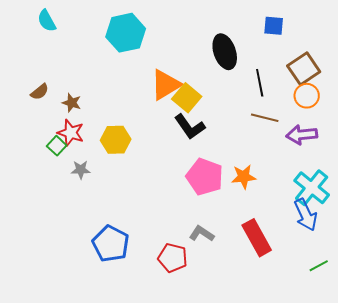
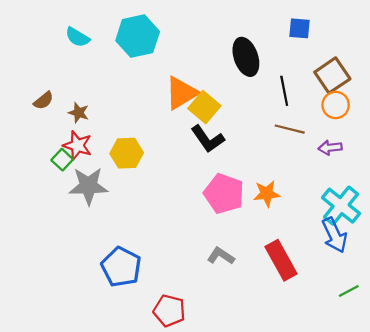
cyan semicircle: (47, 21) -> (77, 37), moved, turned -30
purple arrow: (302, 135) -> (330, 148), size x0.7
gray star: (81, 170) -> (88, 186), size x1.8
red pentagon: (173, 258) -> (169, 311), moved

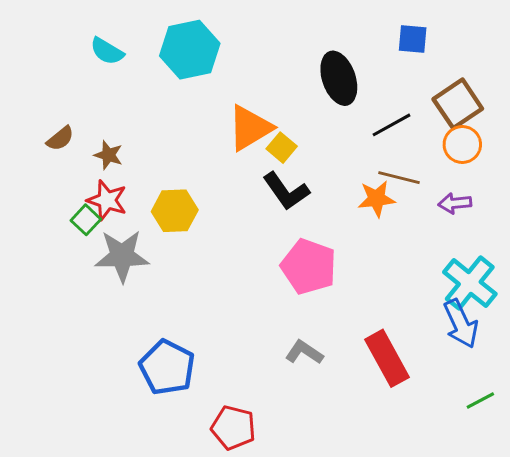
black line: (284, 91) -> (392, 125), turned 72
yellow square: (204, 107) -> (282, 148), size x0.7
orange star: (267, 194) -> (376, 199), moved

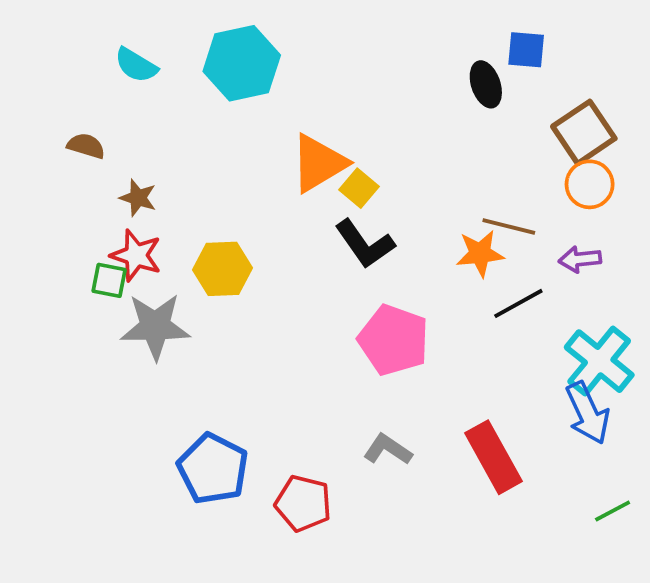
black ellipse: (339, 78) -> (486, 84), moved, size x0.7
black line: (392, 125) -> (518, 303), moved
brown semicircle: (60, 138) -> (86, 146), moved, turned -124
green square: (86, 220) -> (109, 280), turned -32
red pentagon: (233, 428) -> (303, 503), moved

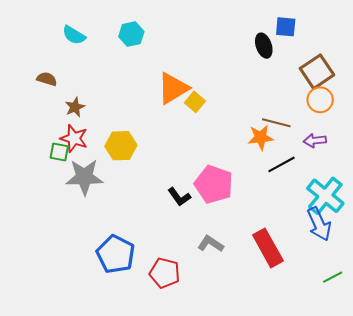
cyan hexagon: (242, 63) -> (131, 34), size x0.6
brown star: (138, 198) -> (75, 107), turned 30
black L-shape: (365, 244) -> (179, 197), moved, size x0.7

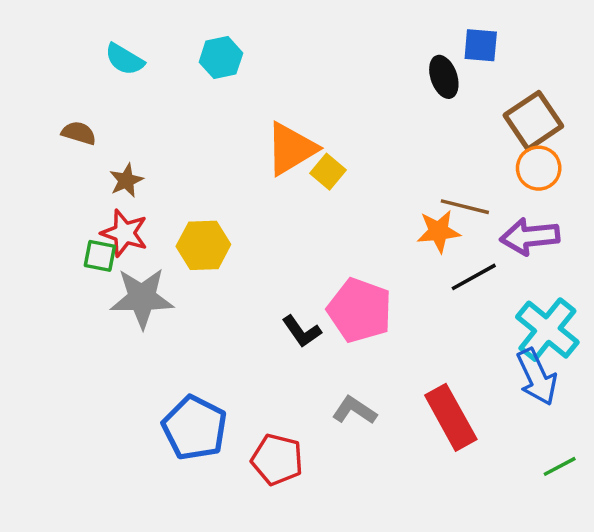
purple arrow: (315, 140) -> (530, 237), size x1.5

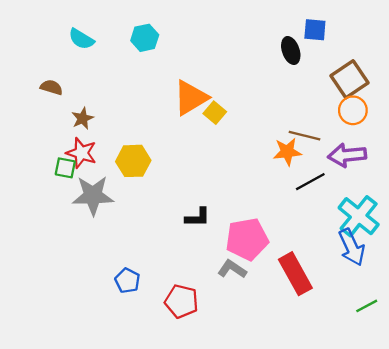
pink pentagon: (360, 310) -> (247, 239), moved, turned -30
black L-shape: (302, 331) -> (198, 217), turned -55
blue pentagon: (195, 428) -> (127, 281), size x0.6

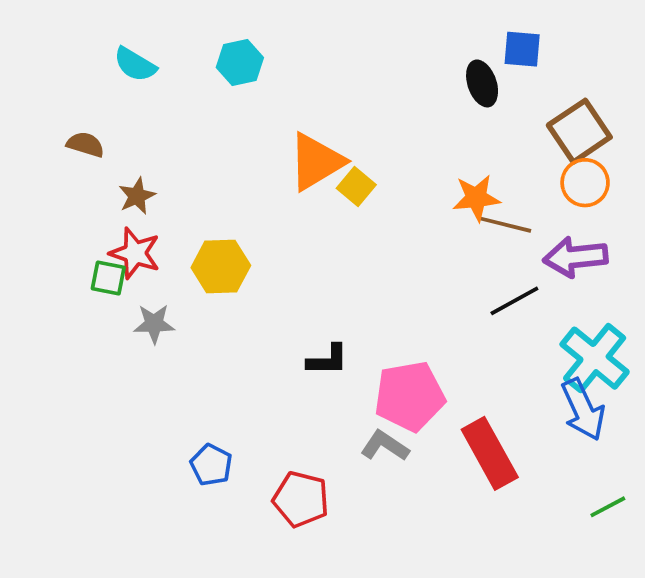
orange star: (287, 152) -> (476, 198), moved
gray star: (93, 195) -> (154, 324), size x0.6

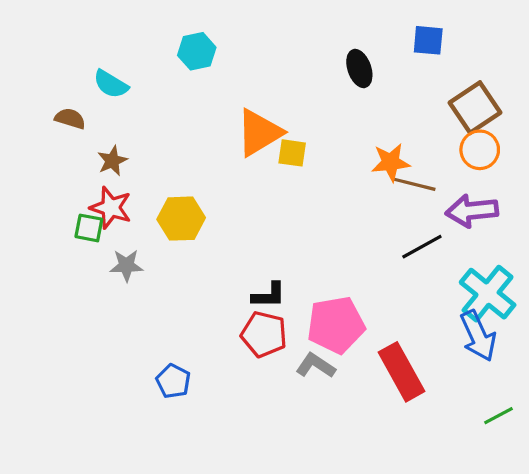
cyan semicircle: (135, 64) -> (111, 84), moved
black ellipse: (482, 83) -> (359, 68), moved
yellow square: (356, 186) -> (292, 153), turned -32
red pentagon: (301, 499) -> (264, 334), moved

